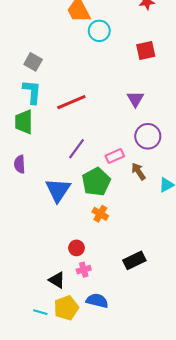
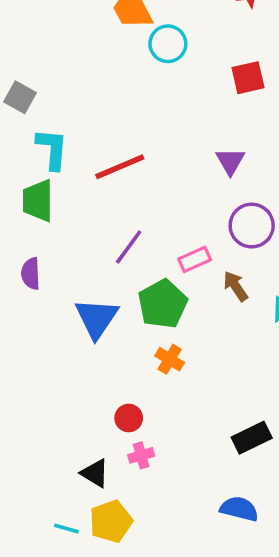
gray square: (33, 62) -> (20, 97), moved
black rectangle: (134, 260) -> (252, 438), moved
blue semicircle: (97, 301) -> (239, 509), moved

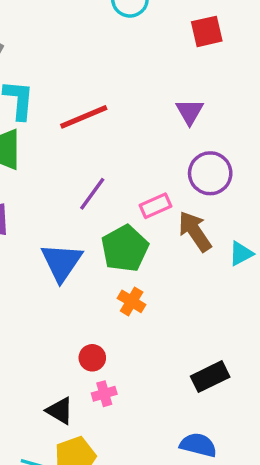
brown arrow: (236, 286) -> (195, 231), size x1.4

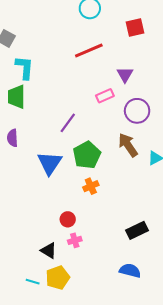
red line: (84, 117) -> (89, 51), moved
pink rectangle: (155, 206) -> (105, 96), moved
orange cross: (132, 301) -> (91, 186), turned 35

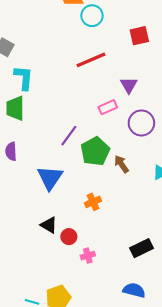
brown arrow: (128, 145) -> (121, 164), moved, size x0.7
green pentagon: (87, 155) -> (95, 151), moved
pink cross: (75, 240) -> (88, 256), moved
black triangle: (49, 250) -> (49, 225), moved

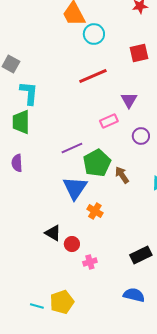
purple circle: (141, 123) -> (141, 136), size x0.7
purple line: (69, 136) -> (72, 148), turned 30
blue triangle: (50, 178) -> (75, 188), moved
orange cross: (93, 202) -> (95, 211), turned -35

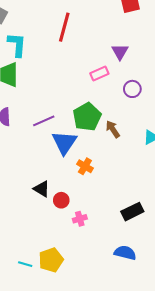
red line: (93, 76) -> (64, 27), moved, turned -52
purple line: (72, 148) -> (44, 121), moved

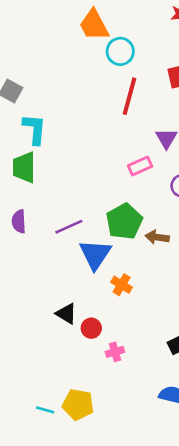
red line: (64, 27) -> (129, 96), moved
brown arrow: (113, 129) -> (157, 237), turned -48
yellow pentagon: (51, 260) -> (78, 405), turned 30

